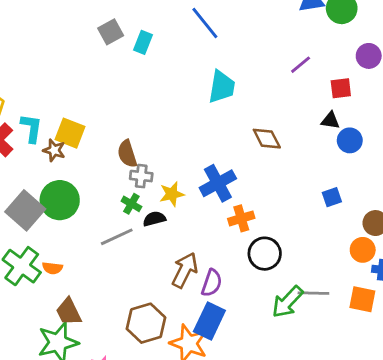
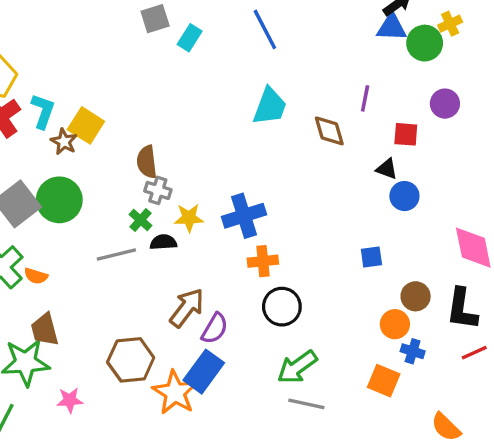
purple line: (301, 65) -> (365, 98), turned -50
brown diamond: (267, 139) -> (329, 131), moved
gray line: (313, 293) -> (306, 404), moved

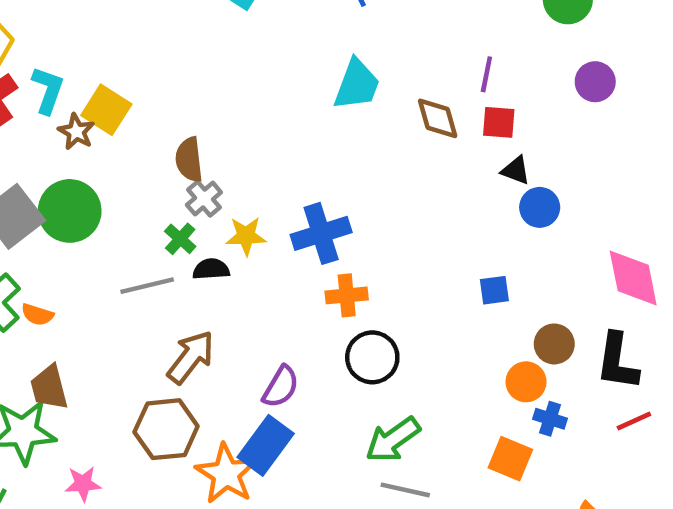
red square: (406, 134) -> (499, 122), moved
gray cross: (158, 190) -> (204, 199), turned 32
brown arrow: (187, 308) -> (191, 357), moved

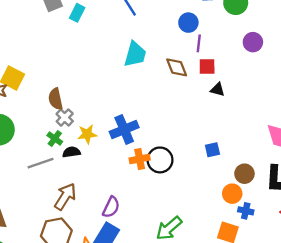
blue circle: (540, 207) -> (188, 23), moved
black circle: (372, 357) -> (160, 160), moved

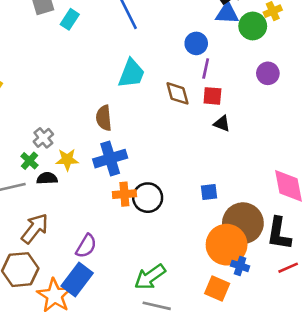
brown semicircle: (56, 99) -> (104, 118), moved
brown circle: (244, 174) -> (243, 223), size x1.8
orange circle: (232, 194) -> (227, 245), size x1.8

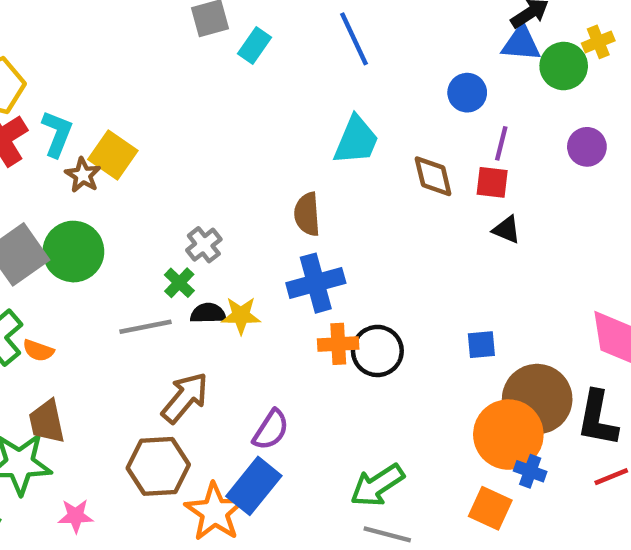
purple line: (206, 68) -> (501, 143), moved
yellow star: (67, 160) -> (241, 315), moved

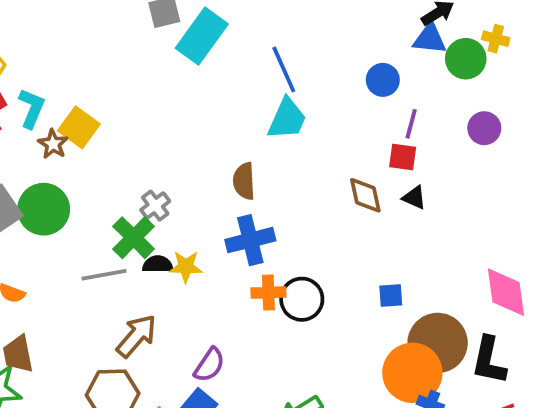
blue line: (354, 39) -> (284, 69), moved
yellow cross: (598, 42) -> (496, 39), turned 36
cyan rectangle: (254, 45) -> (202, 36), size x1.8
brown diamond: (433, 176) -> (365, 195), moved
green cross: (179, 283) -> (134, 238), size x1.6

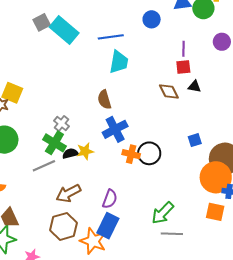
cyan rectangle: (202, 36) -> (64, 30), turned -72
blue line: (284, 69) -> (111, 37), turned -60
blue circle: (383, 80) -> (152, 19), moved
orange cross: (268, 293) -> (131, 154), turned 30
brown arrow: (136, 336) -> (68, 193), turned -145

